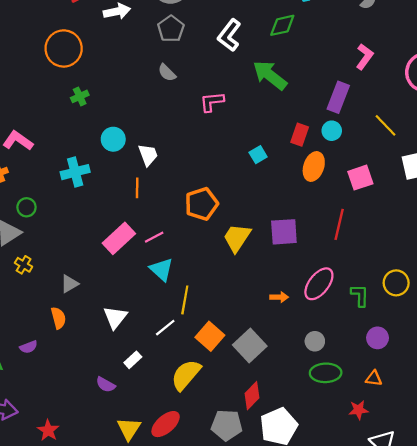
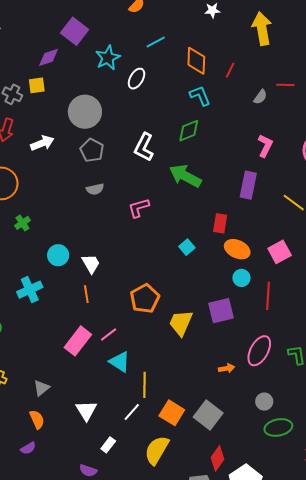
gray semicircle: (167, 73) -> (95, 189), turned -48
cyan circle: (332, 131) -> (241, 278), moved
orange ellipse: (314, 167) -> (237, 249), turned -75
purple semicircle: (29, 347) -> (28, 448), moved

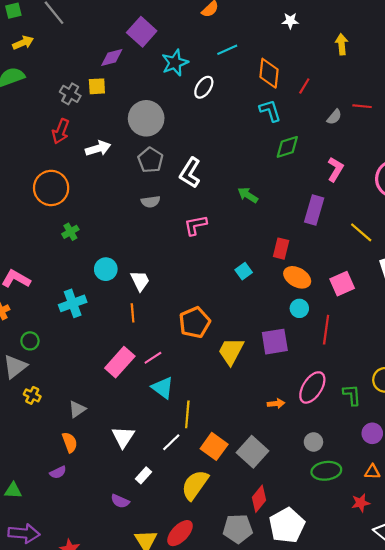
yellow arrow: (262, 29) -> (342, 44), size x0.6
green diamond: (189, 131) -> (287, 147), moved
white L-shape: (144, 147) -> (190, 173), moved
green arrow: (185, 176) -> (248, 195), size x0.6

